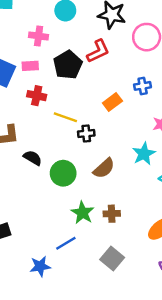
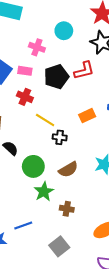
green star: (83, 213) -> (44, 192), moved

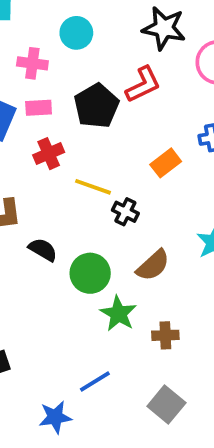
cyan circle: (64, 31) -> (76, 33), moved
pink cross: (37, 47) -> (32, 63), moved
red cross: (25, 97) -> (49, 154), turned -35
black cross: (60, 137) -> (125, 212), turned 32

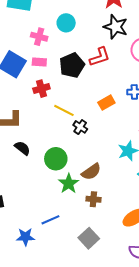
black semicircle: (43, 250) -> (22, 148), moved
brown semicircle: (153, 265) -> (91, 172), moved

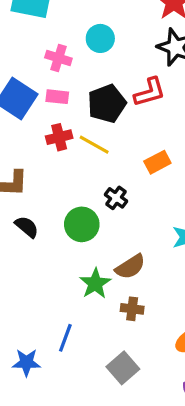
yellow line: (64, 110) -> (94, 145), moved
green circle: (56, 159) -> (82, 224), moved
blue line: (50, 220) -> (65, 338), turned -48

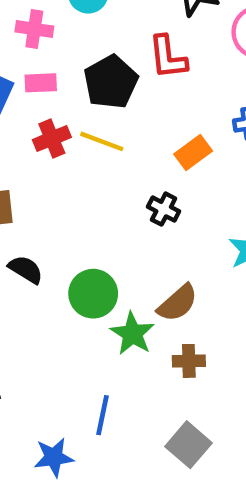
red L-shape: (150, 92) -> (168, 57), turned 108
black cross: (116, 198) -> (164, 209), moved
green circle: (82, 224) -> (93, 294), moved

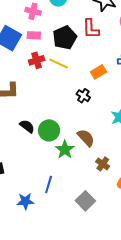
black semicircle: (26, 269) -> (27, 126), moved
brown semicircle: (178, 303) -> (86, 138), turned -96
brown cross: (189, 361) -> (103, 164), moved, turned 32

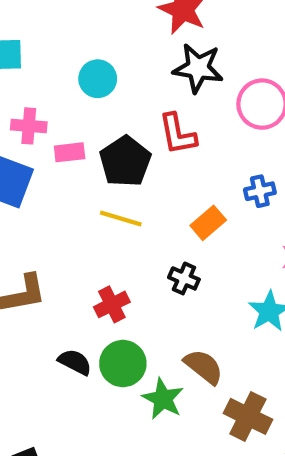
pink cross: (33, 11) -> (29, 126), moved
pink rectangle: (34, 35) -> (70, 152), moved
red cross: (37, 60) -> (112, 304), moved
brown cross: (103, 164) -> (248, 416), size x1.5

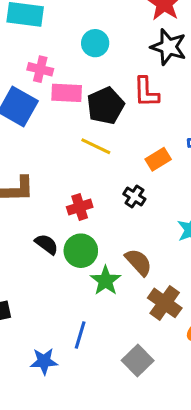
pink rectangle: (70, 152) -> (67, 93), size x1.4

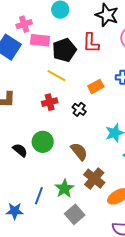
pink cross: (40, 69) -> (24, 24), turned -35
red cross: (80, 207) -> (50, 102), moved
black semicircle: (47, 244) -> (20, 150), moved
green star: (106, 281) -> (64, 189), moved

